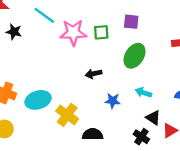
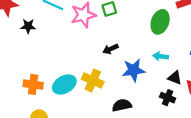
green ellipse: (135, 56) -> (160, 22), moved
blue star: (113, 101) -> (134, 70), size x1.5
yellow cross: (67, 115) -> (93, 80), moved

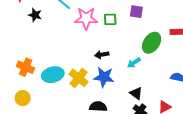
cyan arrow: (161, 56) -> (134, 63), moved, turned -56
blue star: (134, 70) -> (104, 77), moved
black triangle: (175, 78) -> (136, 93), moved

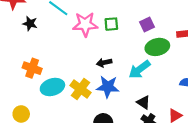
purple square: (136, 12) -> (147, 25), moved, turned -32
green ellipse: (152, 43) -> (157, 47), turned 45
cyan arrow: (134, 63) -> (139, 70), size x1.5
orange cross: (25, 67) -> (32, 68), moved

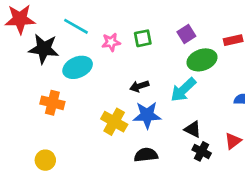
black star: (30, 24) -> (44, 49), size x1.6
pink star: (85, 24) -> (111, 42), size x0.6
cyan ellipse: (52, 87) -> (78, 67), moved

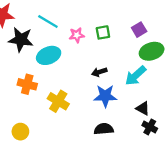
yellow cross: (114, 122) -> (58, 101), moved

